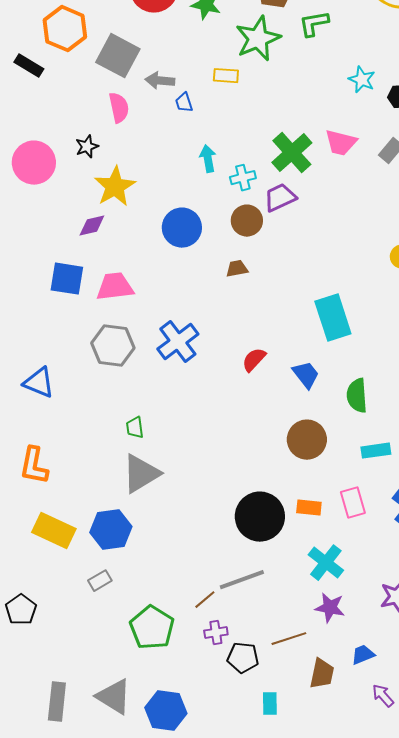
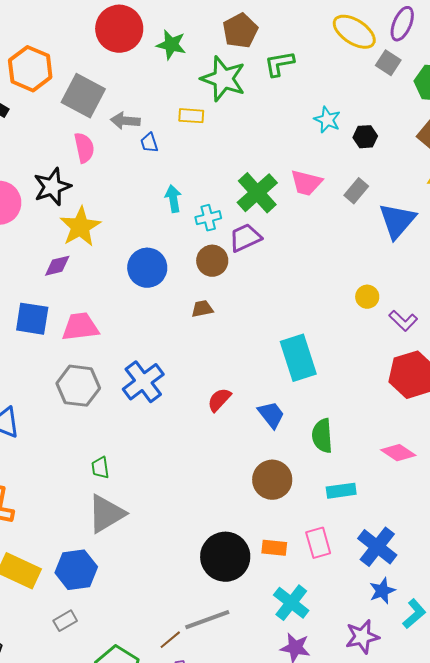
green star: (258, 39) -> (223, 79), turned -30
black star: (87, 147) -> (52, 187), size x1.6

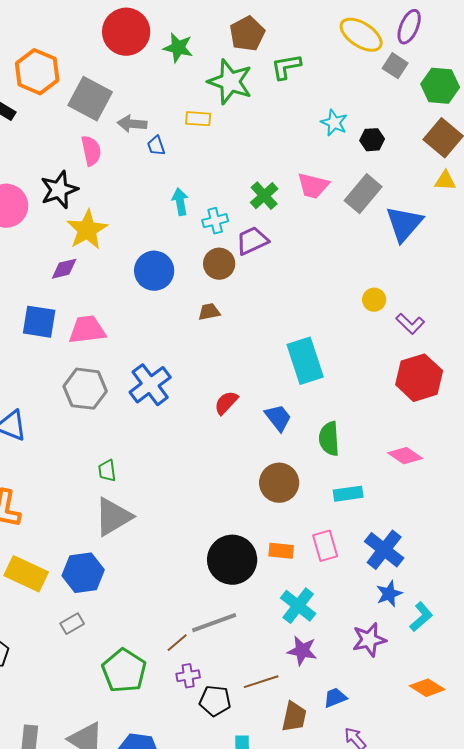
gray rectangle: (356, 191) -> (363, 194), size x1.5
green cross: (257, 193) -> (264, 196), size x0.7

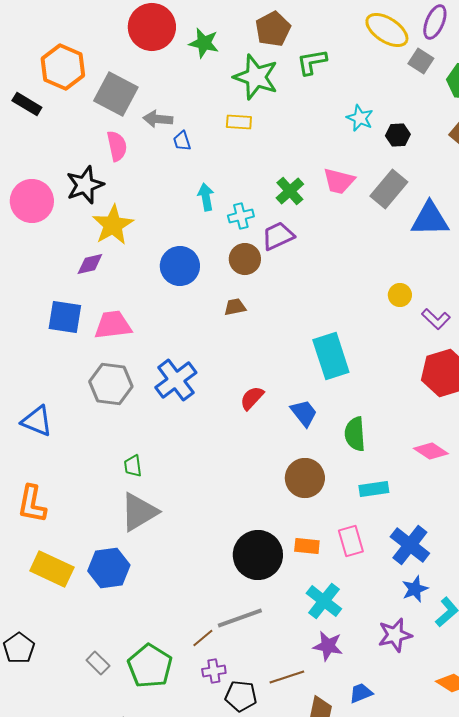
yellow rectangle: (198, 119) -> (239, 122), moved
blue triangle: (404, 224) -> (430, 219), turned 48
gray rectangle: (72, 624) -> (98, 663), moved, turned 75

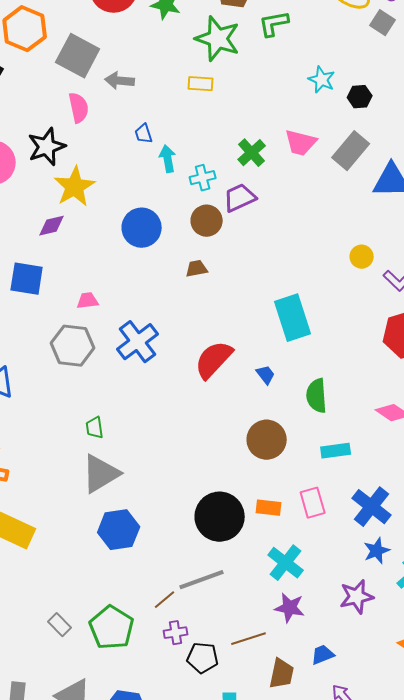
blue trapezoid: (182, 141) -> (144, 134), moved
pink trapezoid: (113, 325) -> (88, 301), moved, size x0.6
red semicircle: (252, 398) -> (214, 360), size x1.6
blue trapezoid: (304, 413) -> (266, 375), size x0.7
blue hexagon: (109, 568) -> (119, 530), moved

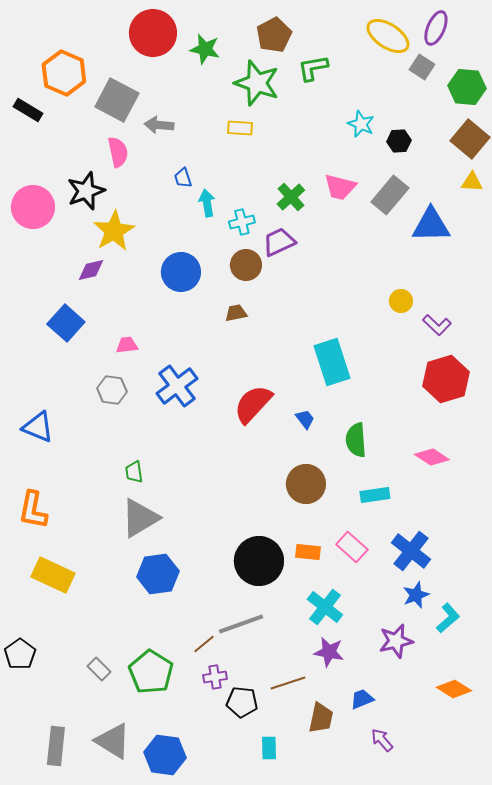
blue square: (27, 279) -> (66, 323), turned 33
gray hexagon: (73, 346) -> (112, 390), size x0.7
pink rectangle: (313, 503) -> (352, 547), turned -32

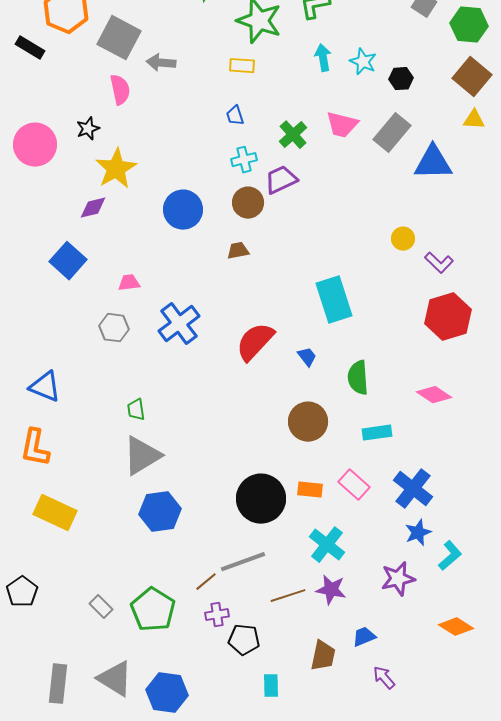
blue trapezoid: (183, 178) -> (235, 116), moved
black star: (86, 191) -> (88, 129), size x0.6
cyan arrow: (207, 203) -> (323, 58), moved
blue triangle: (38, 427) -> (45, 387), moved
brown line: (288, 683) -> (288, 596), moved

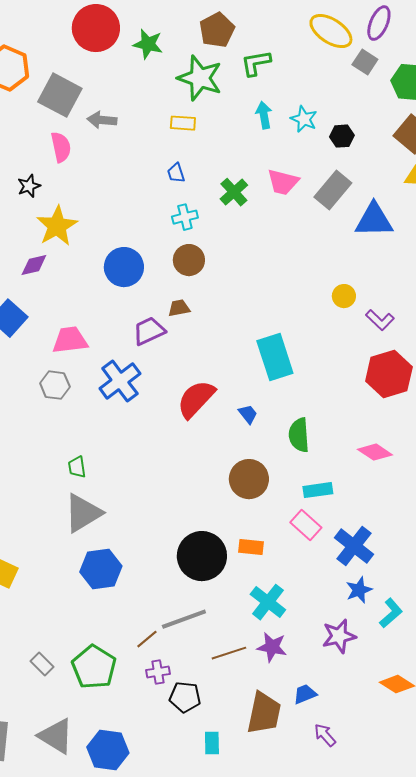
purple trapezoid: (281, 180) -> (149, 331), moved
pink trapezoid: (129, 283) -> (70, 340), size x1.6
pink rectangle: (354, 485) -> (306, 525), moved
brown trapezoid: (323, 656) -> (264, 713), size x1.4

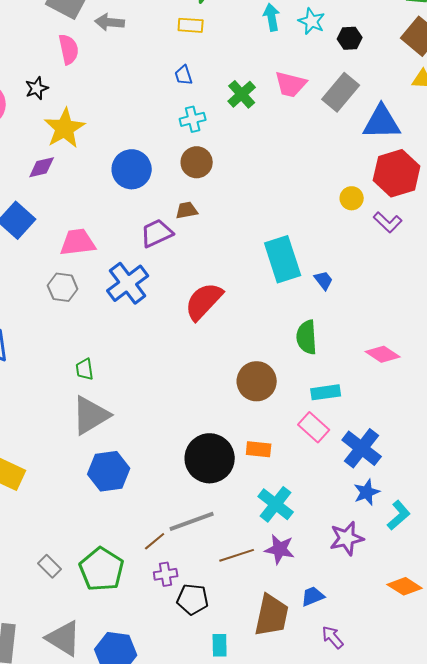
red hexagon: (389, 374) -> (397, 173), moved
blue trapezoid: (248, 414) -> (324, 280), moved

